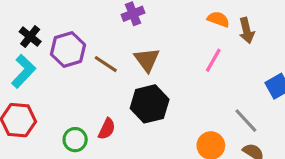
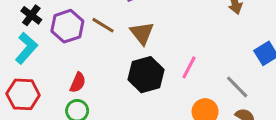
pink line: (213, 60) -> (189, 67), moved
brown line: (106, 64) -> (103, 25), moved
red semicircle: (107, 129) -> (78, 82), moved

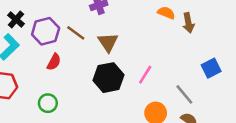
red semicircle: (78, 82) -> (54, 62), moved

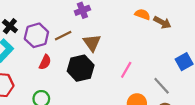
brown arrow: (188, 23) -> (162, 22), turned -48
brown line: (76, 33) -> (63, 36), turned -60
black hexagon: (108, 78) -> (81, 68), moved

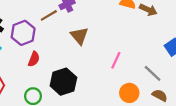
brown line: (63, 36) -> (49, 15), moved
black hexagon: (81, 68) -> (63, 82), moved

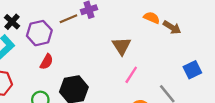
brown triangle: (79, 36) -> (121, 46), moved

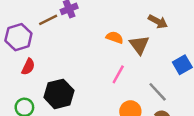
orange semicircle: (152, 18) -> (115, 37), moved
brown triangle: (121, 46) -> (139, 45), moved

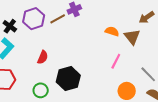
brown arrow: (158, 22) -> (147, 17), turned 119
purple hexagon: (18, 37) -> (34, 19), moved

